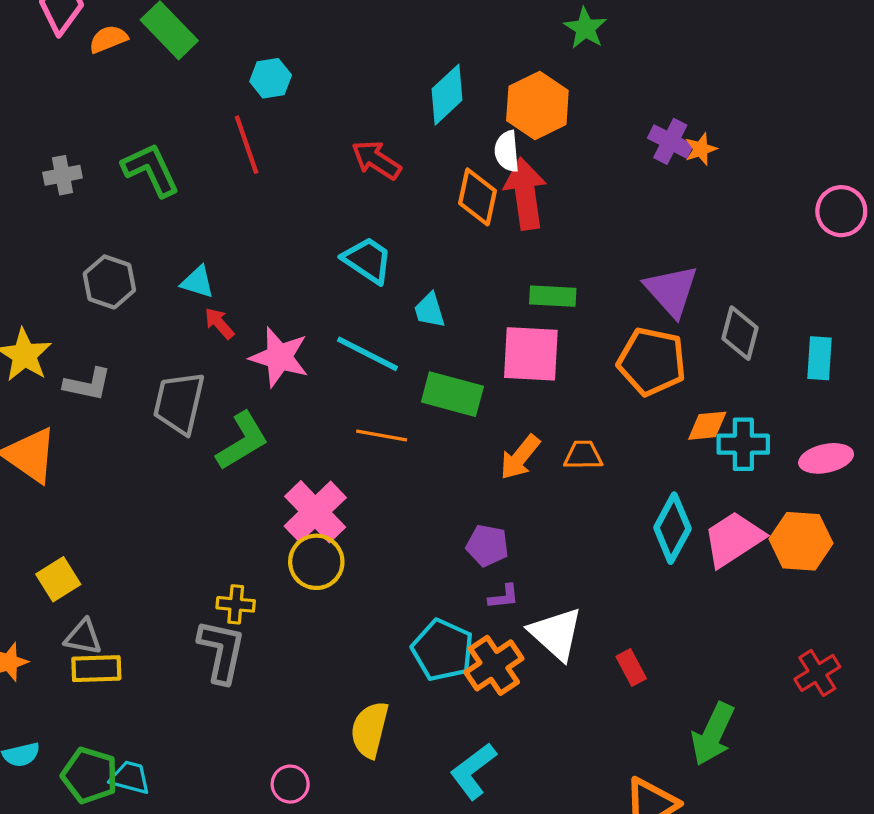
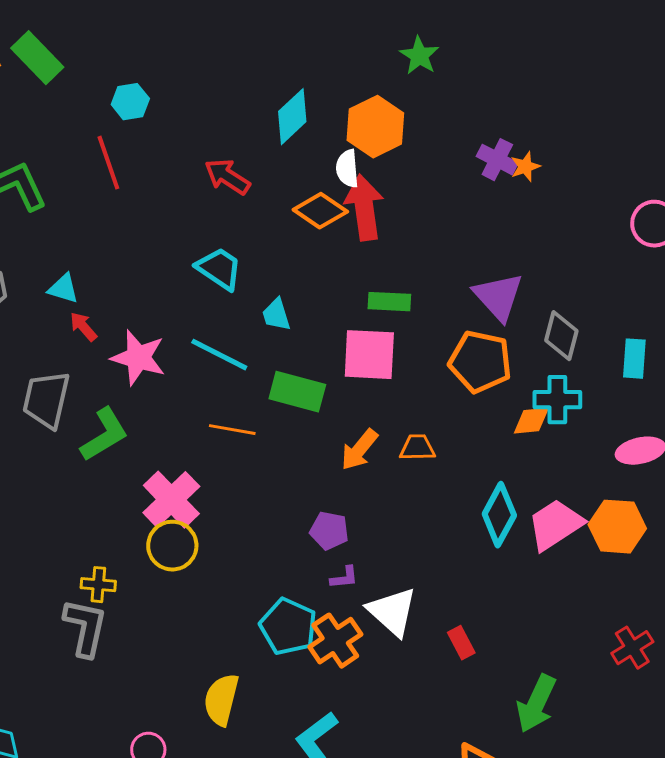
orange diamond: (477, 197) -> (320, 211), turned -68
cyan cross: (743, 444) -> (557, 400), moved

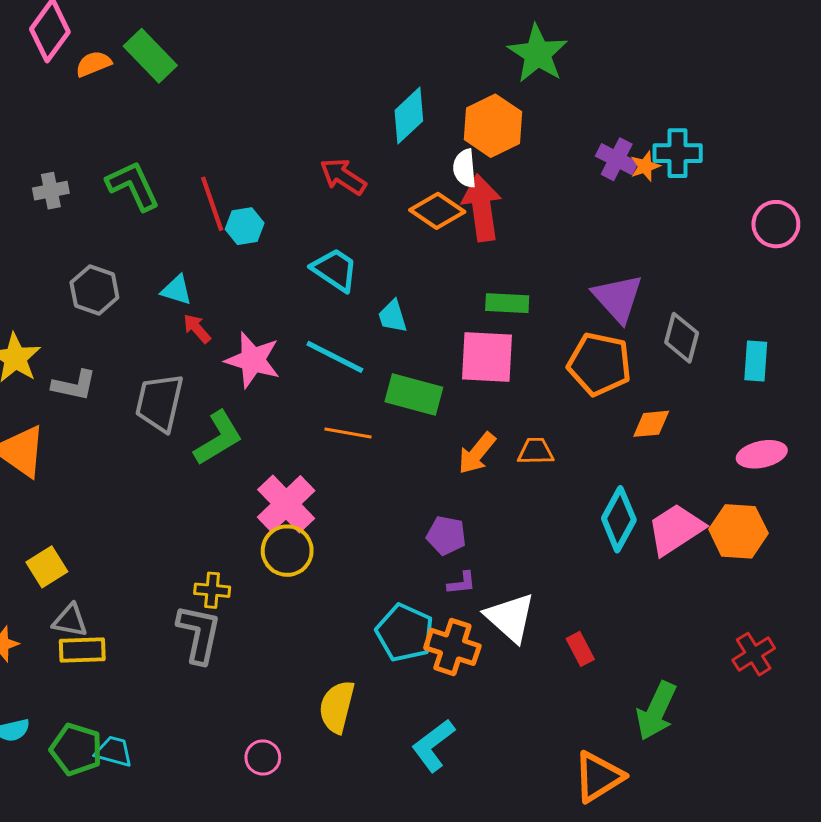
green star: (419, 56) -> (538, 54), size x1.5
cyan hexagon: (130, 102) -> (245, 226), moved
red line: (108, 163) -> (212, 204), moved
cyan cross: (557, 400) -> (678, 153), moved
orange cross: (335, 641) -> (452, 647), turned -38

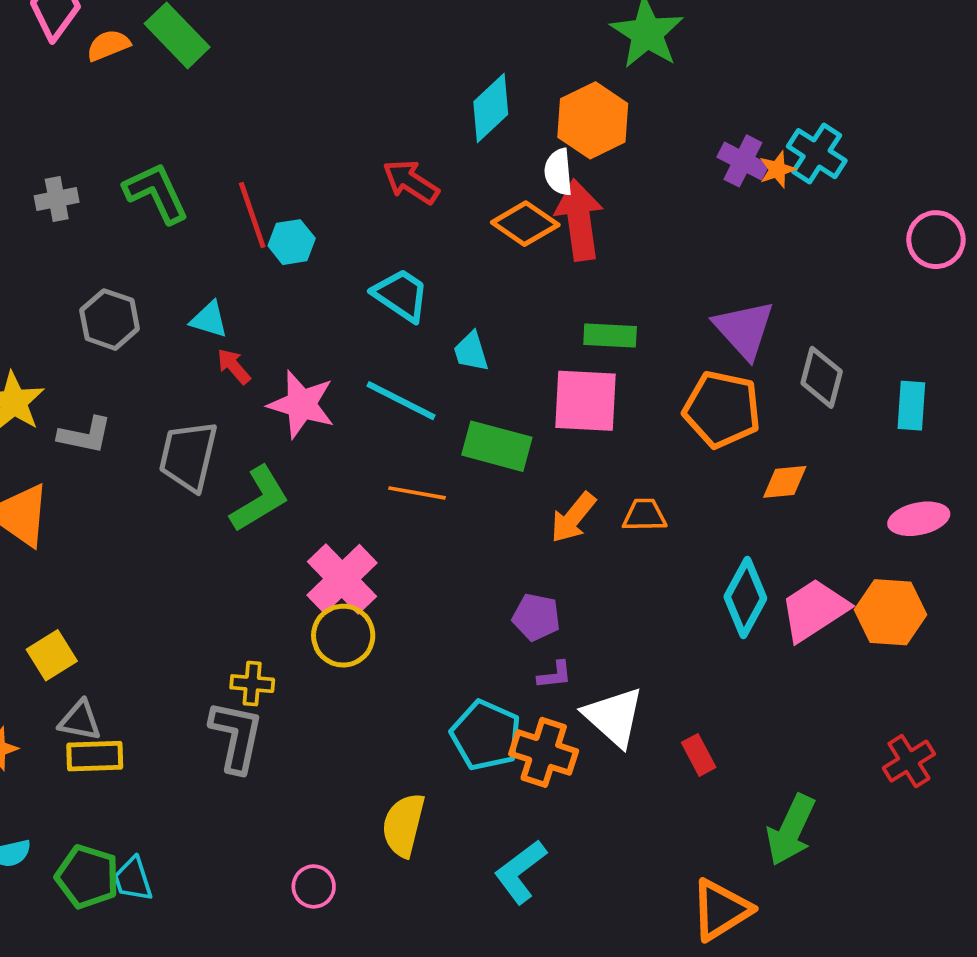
cyan cross: (678, 153) -> (817, 154), turned 33
cyan trapezoid: (114, 751) -> (133, 879), turned -123

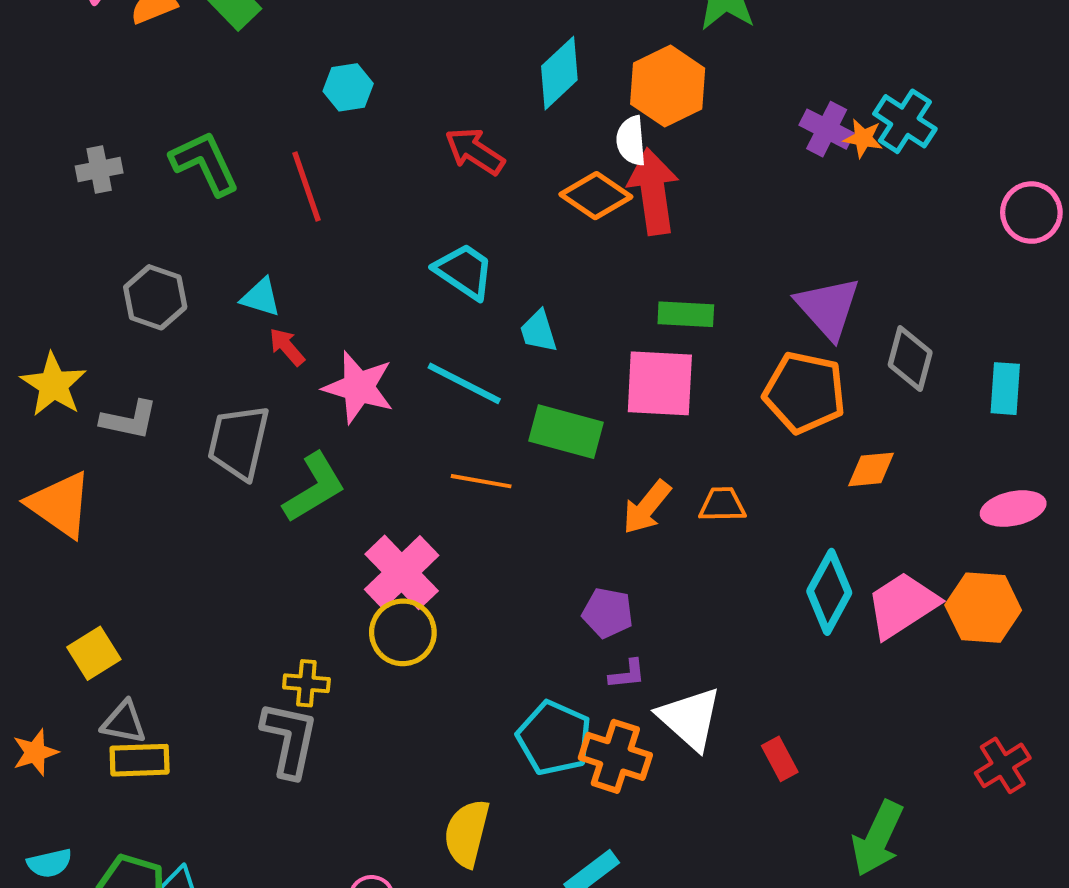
orange star: (777, 170) -> (863, 138), turned 30
cyan hexagon: (292, 242) -> (348, 87), moved

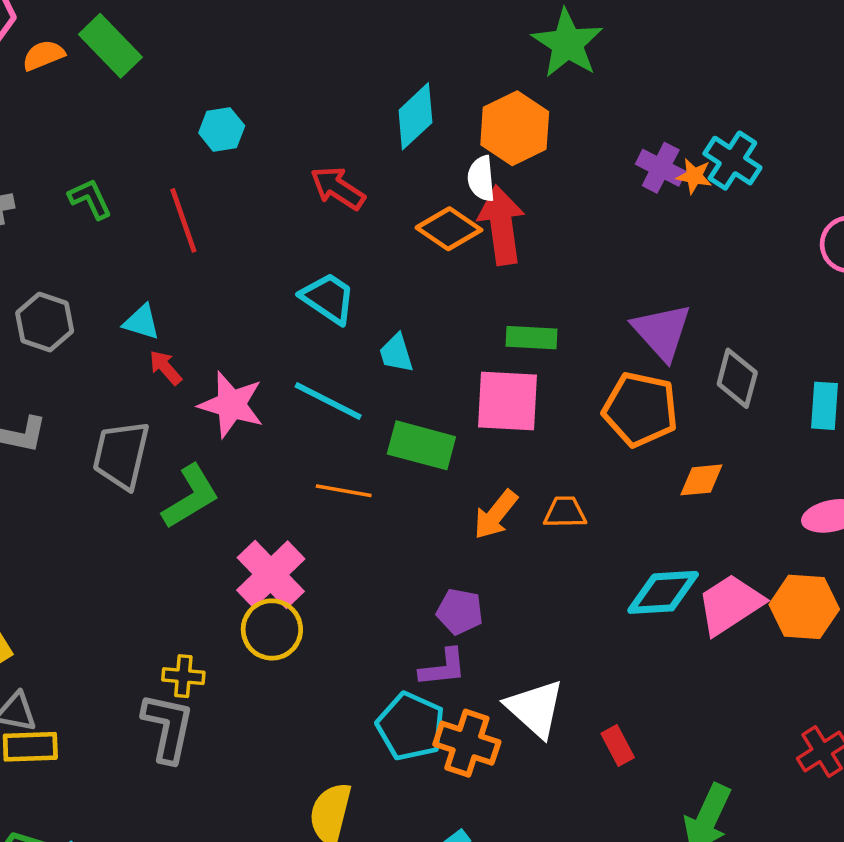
green L-shape: (205, 163) -> (90, 199), size x0.7
cyan diamond: (829, 592) -> (663, 592), turned 58
purple L-shape: (627, 674) -> (443, 668), moved, size x1.4

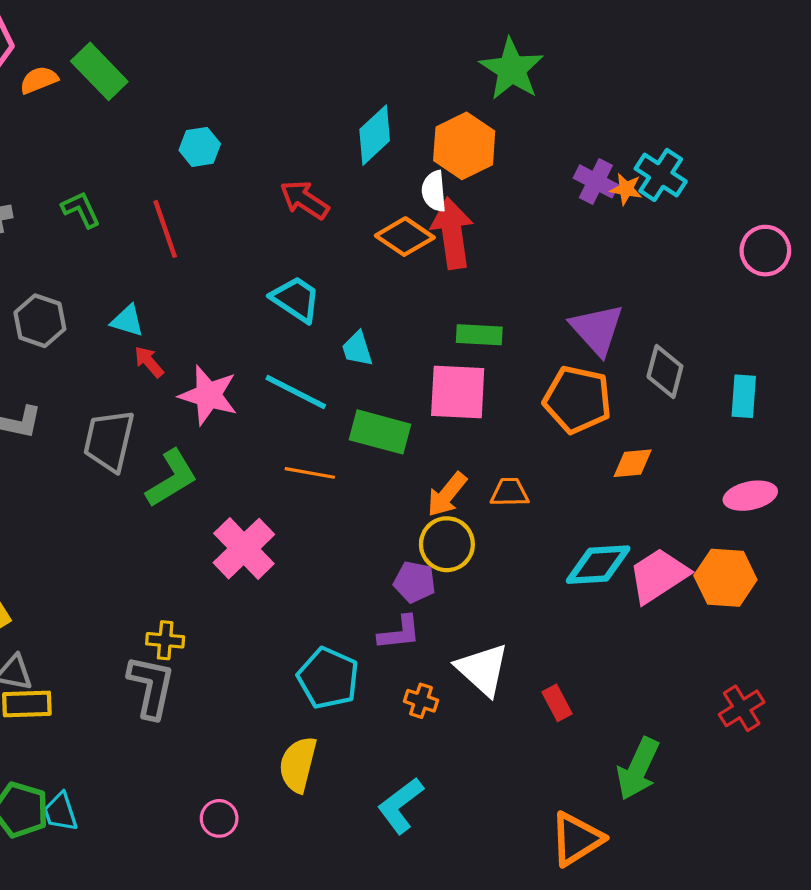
yellow circle: (272, 629) -> (447, 544), moved
cyan pentagon: (411, 726) -> (328, 678), moved
orange cross: (467, 743) -> (421, 701), size x0.6

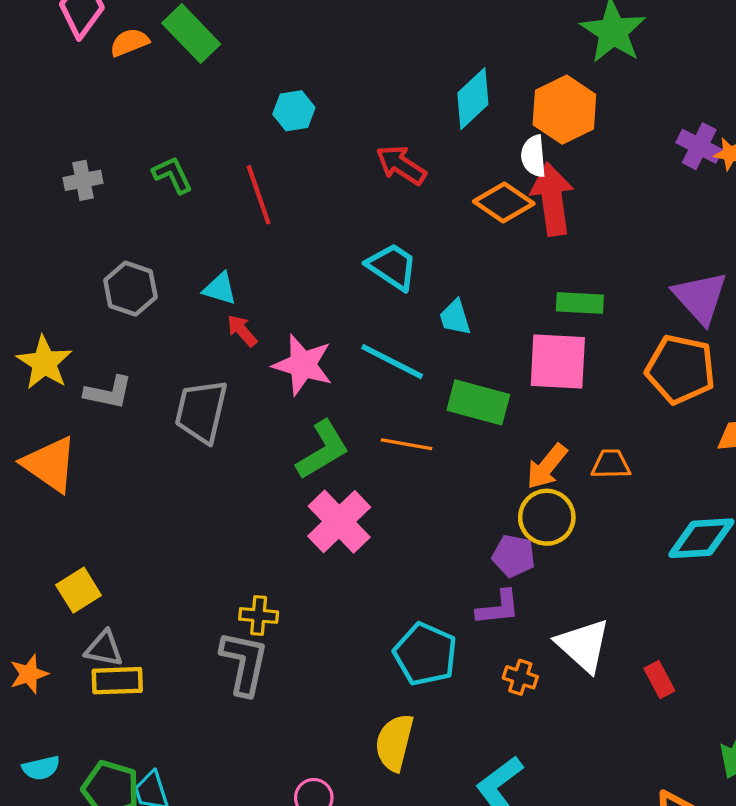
green L-shape: (172, 478) -> (323, 450), moved

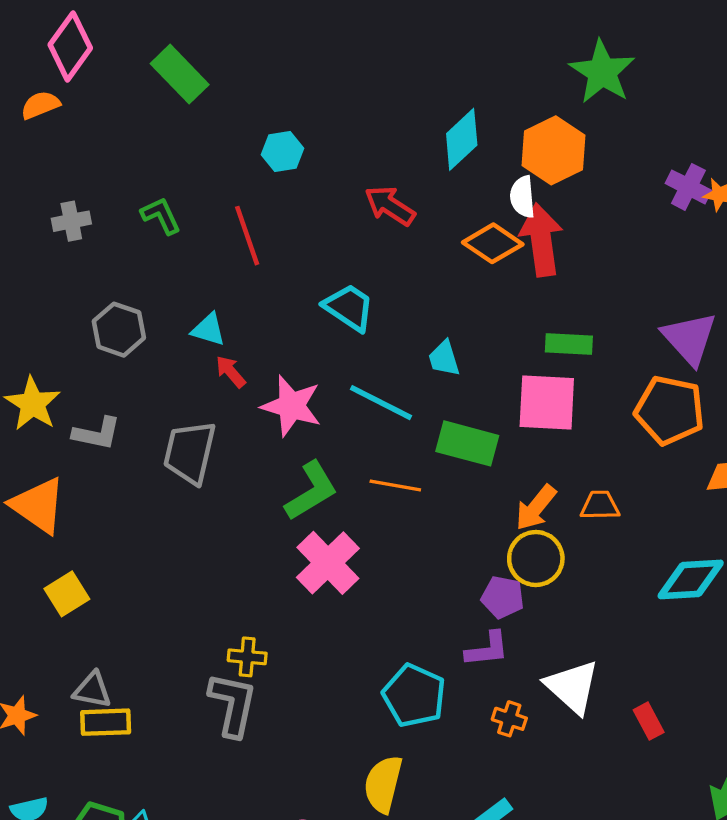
orange semicircle: (129, 42) -> (40, 105), moved
cyan trapezoid: (392, 267) -> (349, 307), moved
yellow square: (79, 590) -> (67, 594), moved

